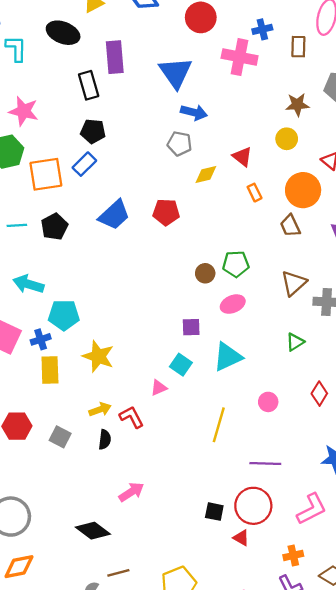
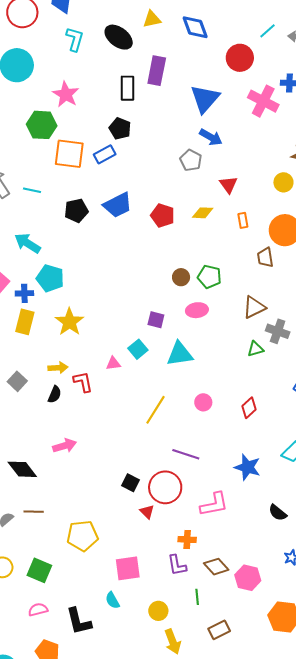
red triangle: (242, 157) -> (228, 185), moved
yellow diamond: (206, 174) -> (203, 213), moved
black pentagon: (54, 227) -> (76, 211), moved
green triangle: (295, 342) -> (255, 349), moved

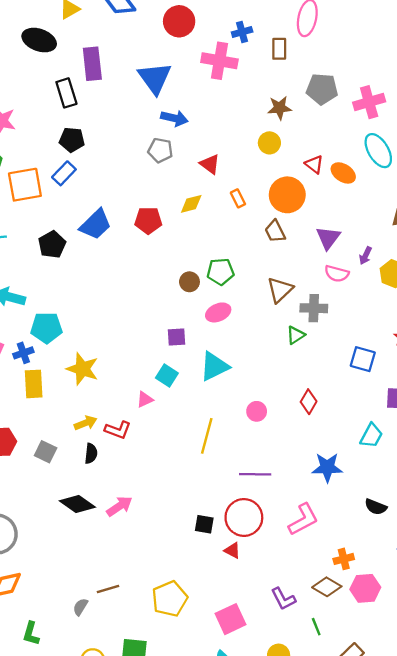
red L-shape: (83, 382) -> (118, 430), turned 140
black diamond: (22, 469) -> (77, 504), moved
orange cross: (187, 540) -> (344, 559), moved

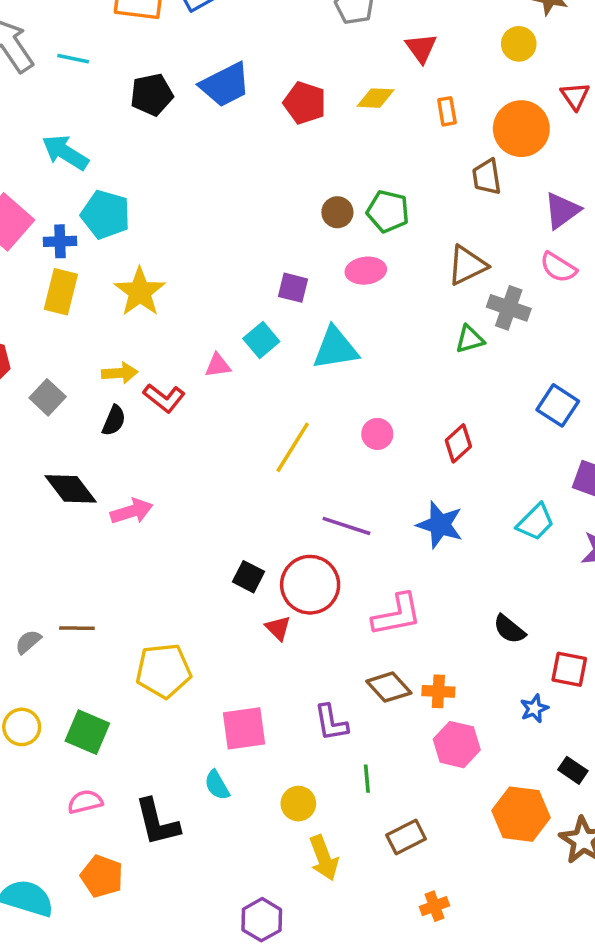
blue star: (327, 467) -> (440, 525), moved
brown diamond: (327, 587) -> (389, 687), moved

